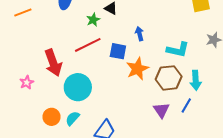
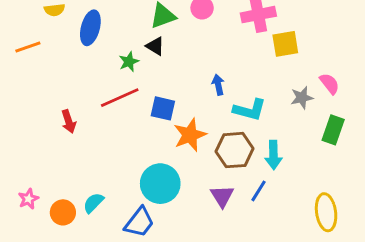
blue arrow: (139, 34) -> (218, 85), moved
red arrow: (53, 63) -> (69, 121), size x0.6
pink star: (27, 82) -> (28, 199), moved
cyan circle: (78, 87) -> (160, 184), moved
orange circle: (52, 117) -> (63, 212), moved

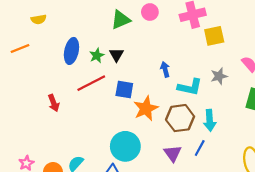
blue ellipse: (90, 28) -> (71, 51), moved
black triangle: (155, 46) -> (116, 55), moved, turned 32
gray star: (302, 98) -> (219, 76), moved

